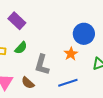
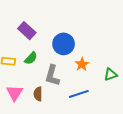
blue circle: (84, 34) -> (64, 44), moved
brown semicircle: (28, 83) -> (38, 94), turned 48

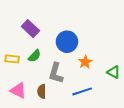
green triangle: (110, 75) -> (114, 72), turned 48
pink triangle: (15, 93) -> (18, 90), turned -36

